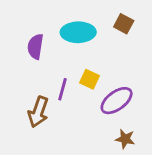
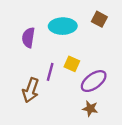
brown star: (125, 139) -> (90, 109), moved

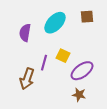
brown square: (99, 19) -> (87, 17), turned -32
cyan ellipse: (63, 26) -> (55, 23), turned -45

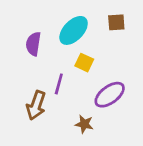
yellow square: (63, 56) -> (84, 63), moved
brown star: (79, 95) -> (84, 124), moved

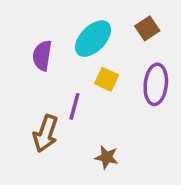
brown square: (116, 22) -> (147, 28), turned -30
purple ellipse: (110, 95) -> (156, 84), moved, turned -48

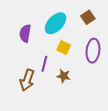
brown star: (107, 157) -> (64, 76), moved

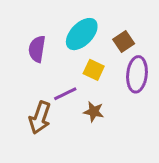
brown square: (88, 17) -> (124, 41), moved
purple line: (44, 64) -> (65, 94), turned 49

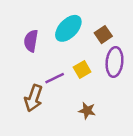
yellow square: (94, 70) -> (82, 69), moved, turned 35
brown star: (94, 112) -> (87, 111), moved

